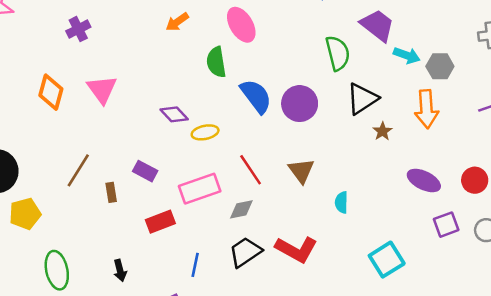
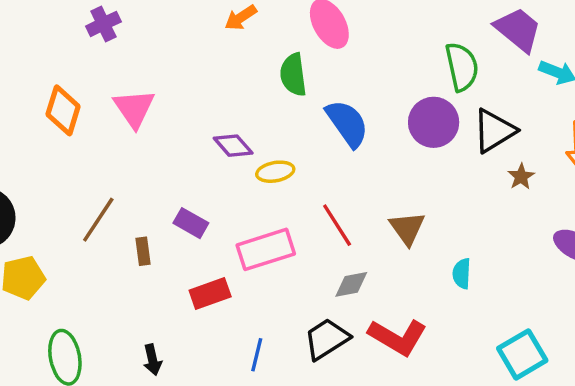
purple circle: (300, 104) -> (434, 122), moved
gray diamond: (241, 209) -> (351, 284), moved

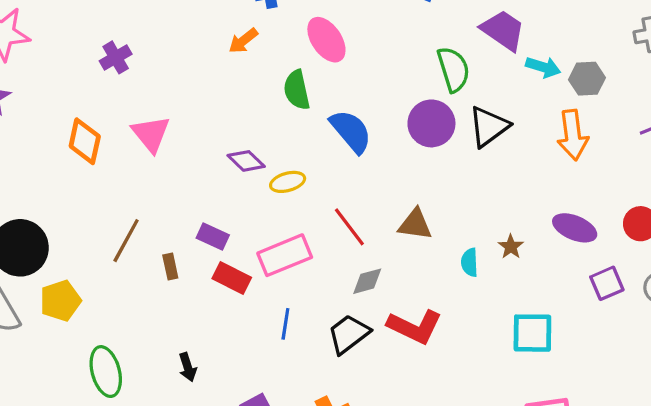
brown star: (521, 177) -> (511, 247), moved
brown triangle: (407, 228) -> (415, 224), turned -42
red rectangle: (210, 294) -> (232, 278), moved, turned 51
cyan square: (522, 354) -> (532, 333), turned 36
blue line: (257, 355) -> (285, 324), moved

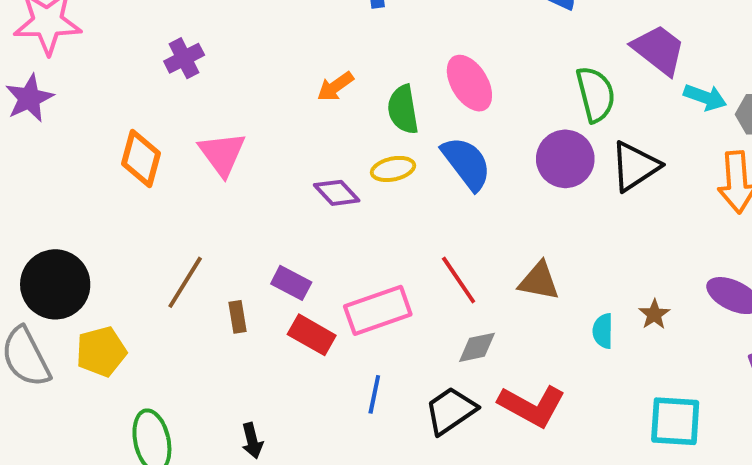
pink ellipse: (326, 40) -> (469, 83), moved
orange arrow: (243, 41) -> (335, 87), moved
yellow ellipse: (288, 182) -> (393, 169), moved

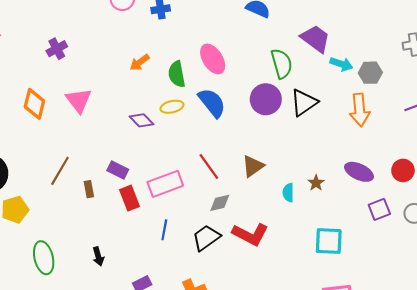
brown triangle: (539, 281) -> (253, 166), turned -45
red rectangle: (312, 335) -> (130, 198), turned 40

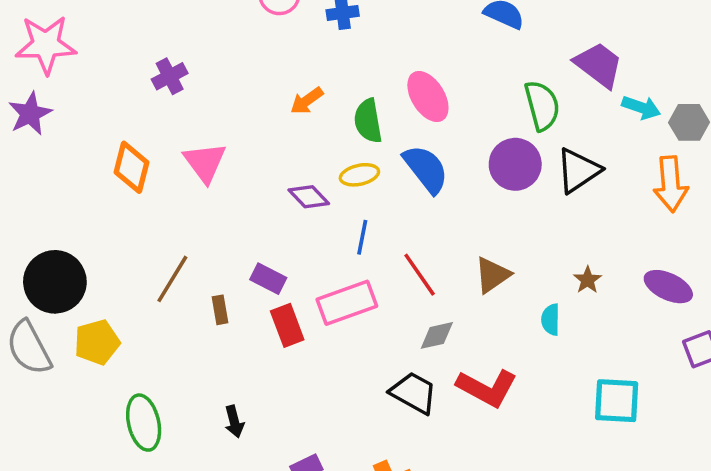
brown star: (316, 183) -> (588, 280), moved
blue line: (164, 230) -> (362, 237), moved
black trapezoid: (206, 238) -> (414, 393), turned 64

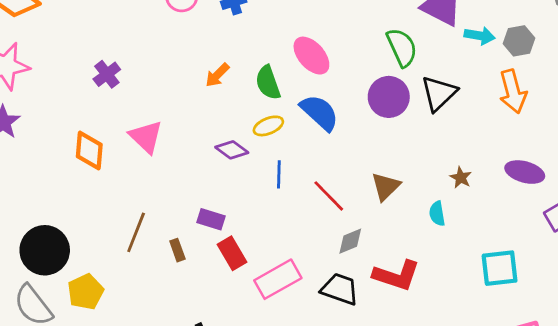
pink rectangle: (347, 303) -> (278, 279), moved

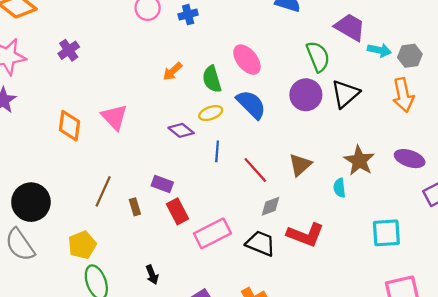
purple cross: (107, 74) -> (69, 50), moved
brown star: (461, 178) -> (359, 161), size x1.8
yellow pentagon: (86, 292) -> (82, 245), moved

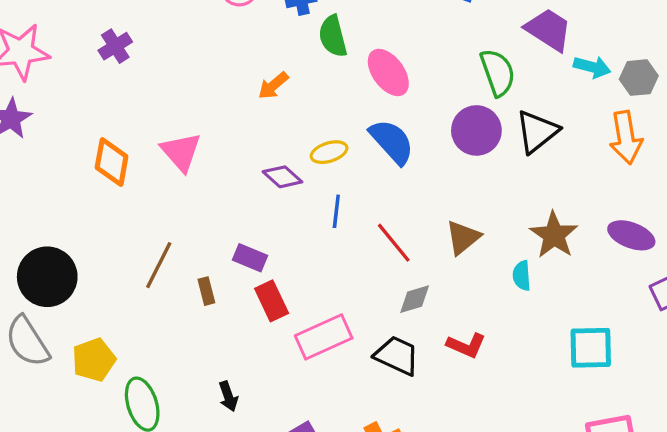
green semicircle: (212, 79) -> (333, 36), moved
red L-shape: (305, 235) -> (466, 345), size x0.7
yellow pentagon: (82, 245) -> (94, 360), moved

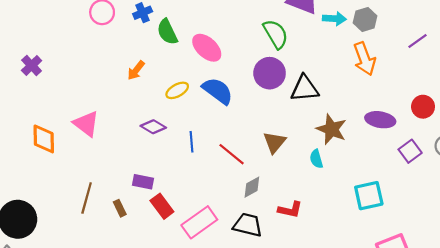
black triangle: (537, 132) -> (305, 89), moved, turned 44
yellow ellipse: (329, 152) -> (177, 90), moved

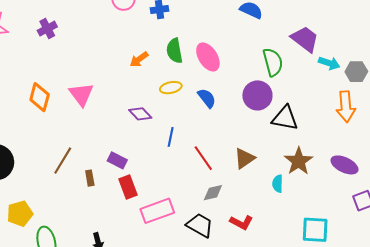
green semicircle: (167, 32) -> (174, 51), moved
blue semicircle: (218, 91) -> (207, 98), size x0.7

